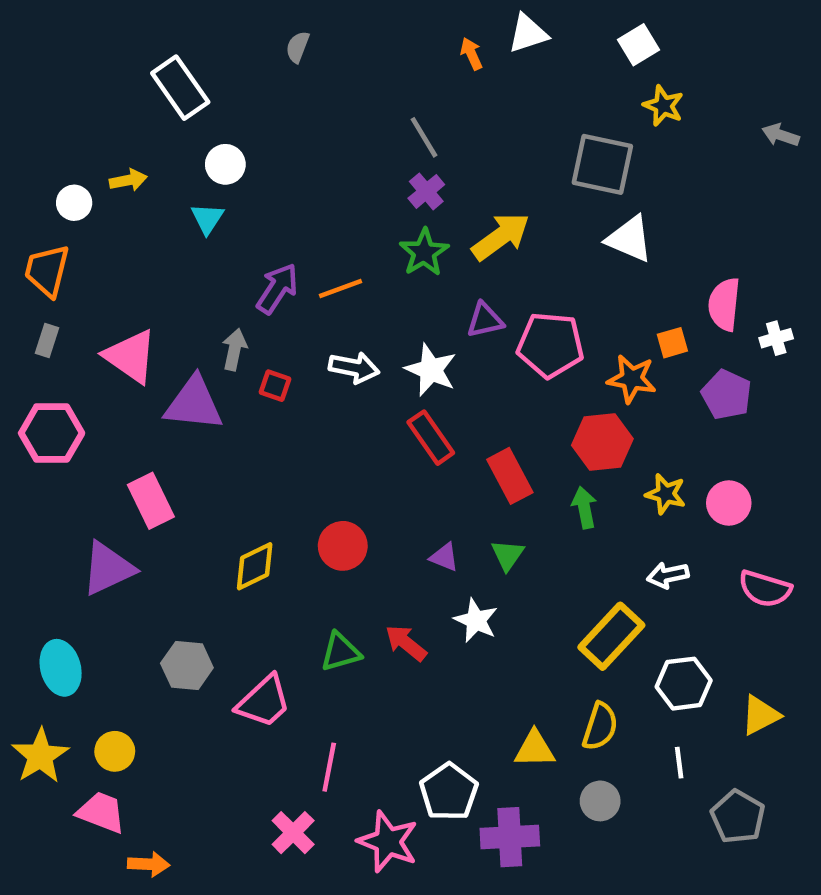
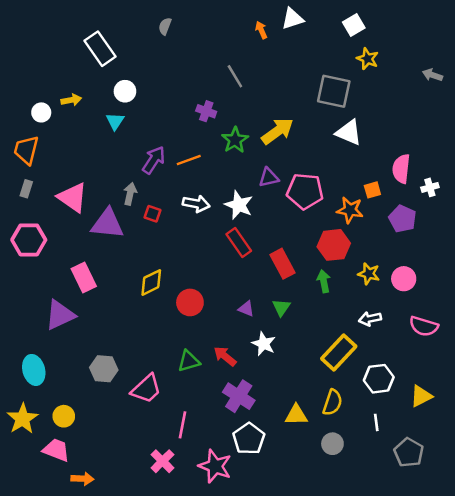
purple cross: (426, 191) -> (206, 111), moved, turned -30
yellow diamond: (255, 566) -> (151, 282), moved
purple cross: (510, 837) -> (239, 396), moved, turned 36

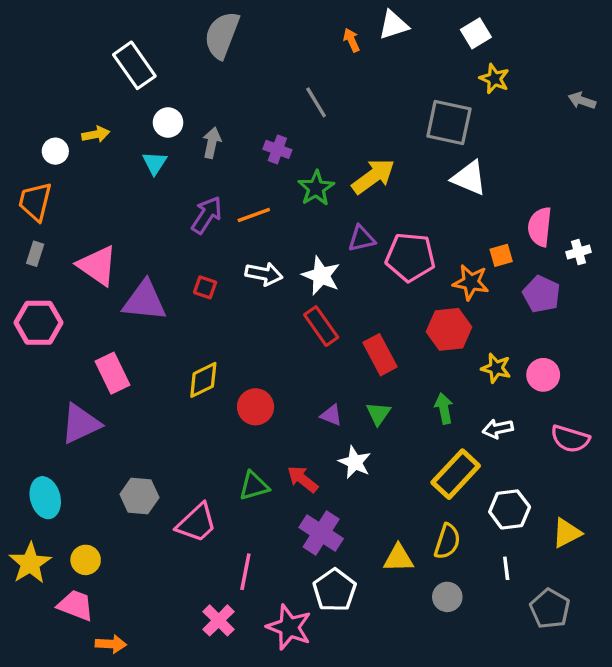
gray semicircle: (165, 26) -> (222, 35), size x2.0
gray arrow: (130, 194) -> (212, 143), moved
green arrow: (324, 281) -> (444, 408), moved

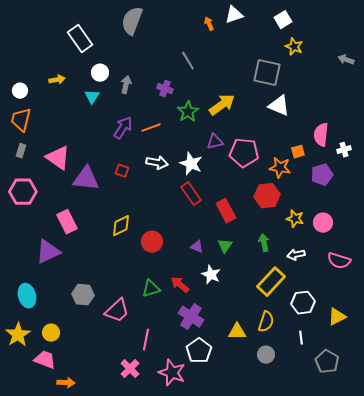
white circle: (55, 151) -> (20, 91), moved
purple pentagon: (542, 294) -> (322, 175), turned 30

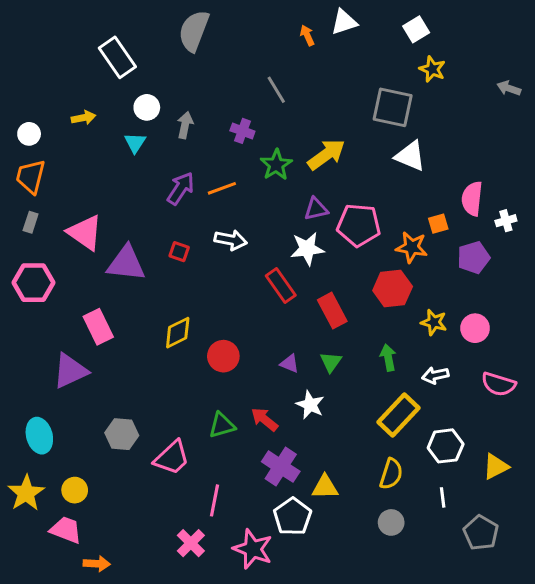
white star: (191, 164) -> (307, 249), moved, turned -30
yellow triangle: (237, 332) -> (325, 487), moved

